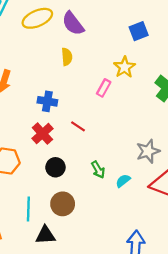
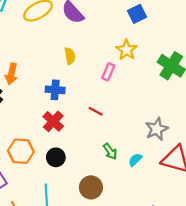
yellow semicircle: (67, 57) -> (70, 56), moved
red line: (78, 126) -> (96, 111), moved
black circle: (55, 167) -> (56, 157), moved
brown circle: (63, 204) -> (91, 187), moved

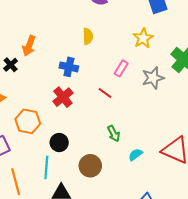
pink rectangle: (108, 72) -> (121, 68), moved
gray star: (157, 129) -> (153, 78), moved
black circle: (56, 157) -> (59, 143), moved
cyan semicircle: (135, 160) -> (135, 155), moved

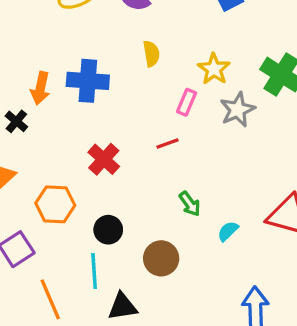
yellow semicircle: (88, 36) -> (151, 54), moved
yellow star: (143, 38) -> (214, 69), moved
blue cross: (69, 67) -> (88, 81), moved, size x1.4
red line: (105, 93) -> (168, 144), turned -48

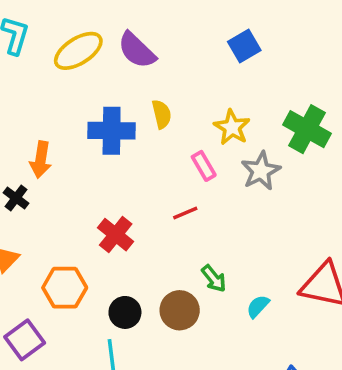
blue cross: (88, 81) -> (112, 131), moved
pink rectangle: (187, 102) -> (204, 166), turned -50
brown circle: (161, 258) -> (180, 310), moved

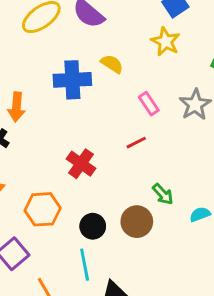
yellow semicircle: (162, 114) -> (112, 64), turned -40
yellow star: (232, 127) -> (166, 42), moved
cyan semicircle: (258, 306) -> (200, 214), turned 30

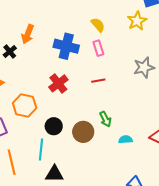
blue cross: (72, 80) -> (66, 46), moved
pink rectangle: (149, 104) -> (98, 48), moved

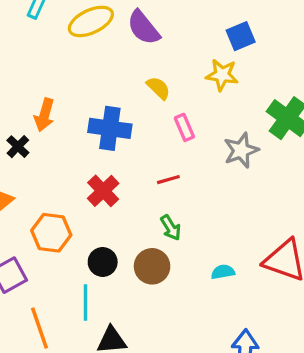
yellow star: (137, 21) -> (222, 75), turned -30
pink rectangle: (98, 48) -> (184, 127), moved
green arrow: (105, 119) -> (171, 228), moved

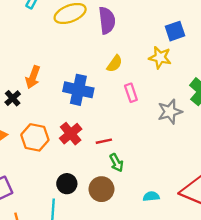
purple semicircle: (143, 28) -> (107, 20), turned -152
yellow semicircle: (158, 88) -> (115, 64), turned 78
red line: (168, 180) -> (104, 141), moved
orange hexagon: (51, 233) -> (35, 137), moved

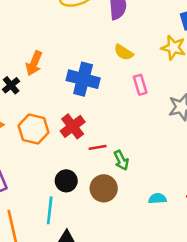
yellow semicircle: (115, 64) -> (124, 52), turned 84
red line: (104, 141) -> (98, 147), moved

